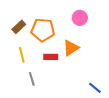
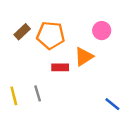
pink circle: (80, 18) -> (102, 31), moved
yellow line: (22, 55) -> (14, 96), moved

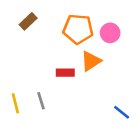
brown rectangle: (22, 32) -> (28, 21), moved
orange pentagon: (51, 35) -> (78, 29), moved

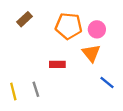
orange triangle: (91, 61) -> (91, 53), moved, turned -36
blue line: (122, 112) -> (107, 82), moved

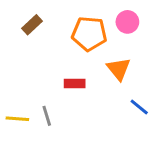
pink circle: (97, 29) -> (127, 22), moved
yellow line: (13, 92) -> (17, 119), turned -72

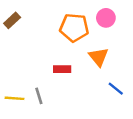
brown rectangle: (32, 25) -> (12, 20), moved

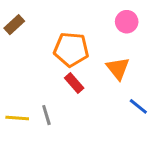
orange pentagon: (74, 28) -> (71, 49), moved
red rectangle: (62, 69) -> (74, 83), turned 49

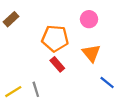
pink circle: (127, 22) -> (89, 19), moved
yellow line: (17, 118) -> (13, 92), turned -36

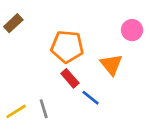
pink circle: (89, 19) -> (132, 30), moved
blue line: (107, 82) -> (91, 98), moved

